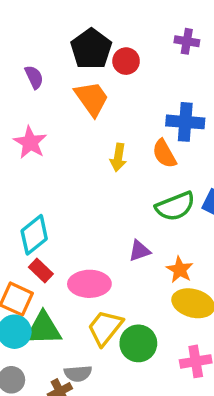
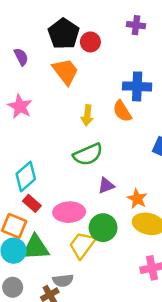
green semicircle: (175, 206) -> (88, 154), moved
green circle: (138, 343) -> (103, 228), moved

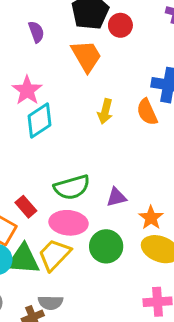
green semicircle: (88, 154) -> (72, 187), moved
cyan diamond: (26, 177) -> (40, 120), moved
yellow trapezoid: (82, 245) -> (54, 255), moved

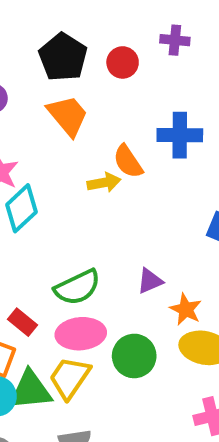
red circle: (120, 25) -> (123, 62), moved
yellow arrow: (105, 111) -> (104, 183), turned -105
orange semicircle: (147, 112) -> (128, 161), moved
purple triangle: (116, 197) -> (150, 281), moved

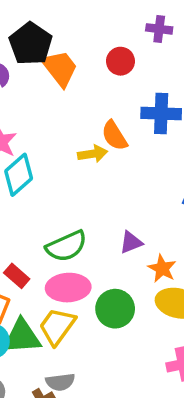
black pentagon: (63, 57) -> (31, 44), moved
red circle: (123, 62) -> (120, 61), moved
orange trapezoid: (68, 116) -> (60, 68), moved

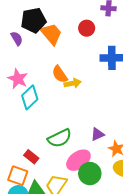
black pentagon: (31, 44) -> (33, 20), turned 30
orange semicircle: (114, 136) -> (60, 74), moved
pink ellipse: (68, 288) -> (78, 160), moved, turned -30

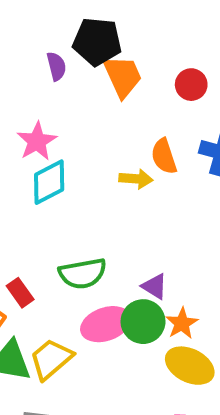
orange semicircle: (60, 74) -> (164, 156), moved
purple triangle: (97, 134) -> (155, 286), turned 40
green circle: (90, 174) -> (143, 322), moved

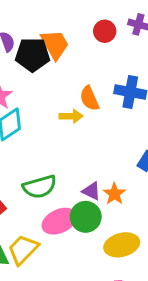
black pentagon: (97, 42) -> (32, 55), moved
red circle: (191, 85) -> (105, 31), moved
orange star: (182, 323) -> (114, 194), moved
yellow ellipse: (190, 366) -> (122, 245), turned -36

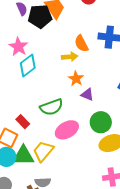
purple triangle: (91, 191) -> (87, 94), moved
orange star: (114, 194) -> (76, 79), moved
green circle: (86, 217) -> (101, 122), moved

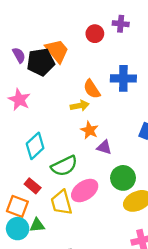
cyan diamond: (28, 66) -> (35, 146), moved
yellow trapezoid: (43, 151) -> (61, 203), moved, turned -50
green triangle: (23, 156) -> (37, 225), size x0.6

